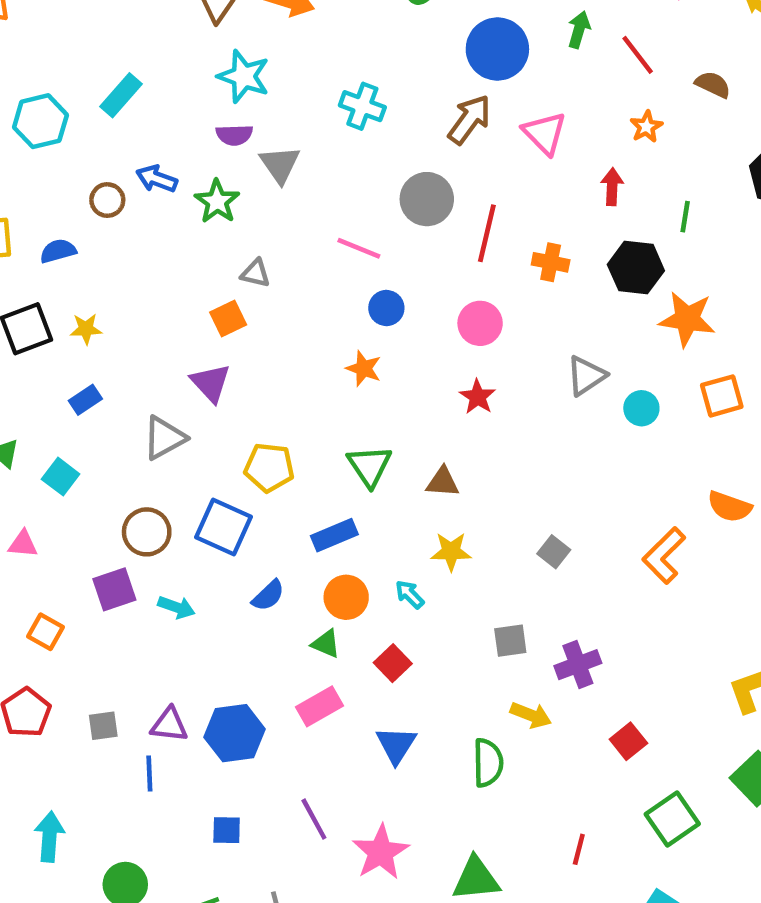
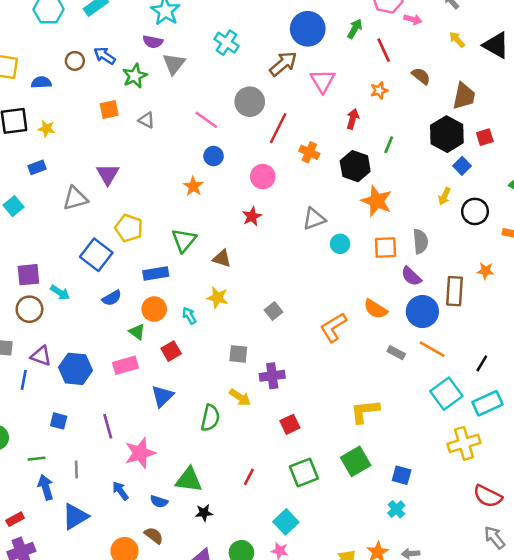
orange square: (228, 319) -> (109, 109), moved
brown circle: (147, 532) -> (29, 309), moved

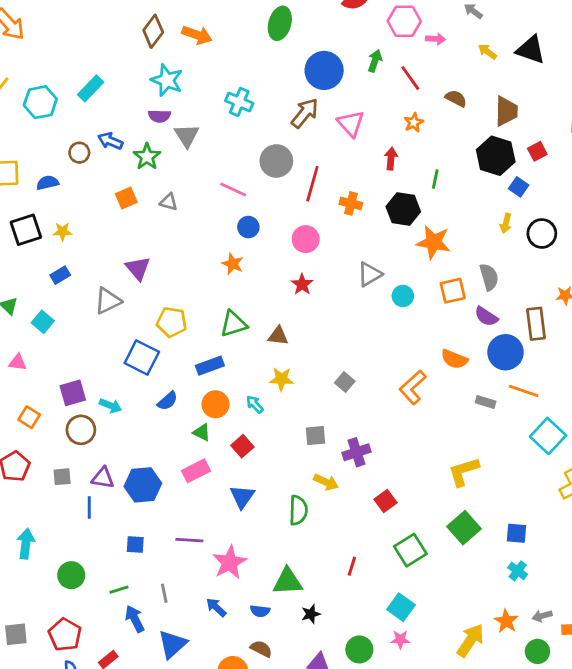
green triangle: (184, 240) -> (233, 324), turned 44
purple line: (108, 426) -> (189, 540), turned -60

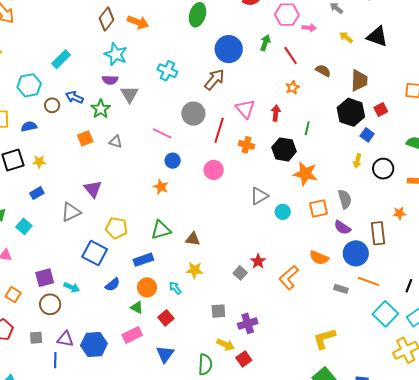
cyan hexagon: (40, 102) -> (29, 85), moved
pink triangle: (351, 124) -> (245, 109), moved
red star: (302, 284) -> (258, 261), moved
red square: (386, 501) -> (244, 359), moved

